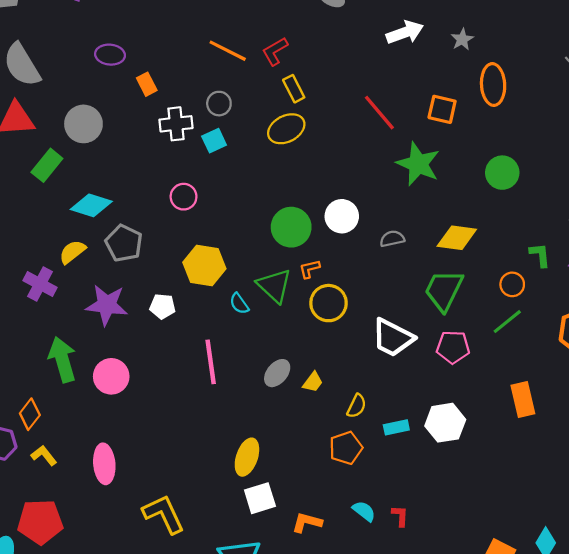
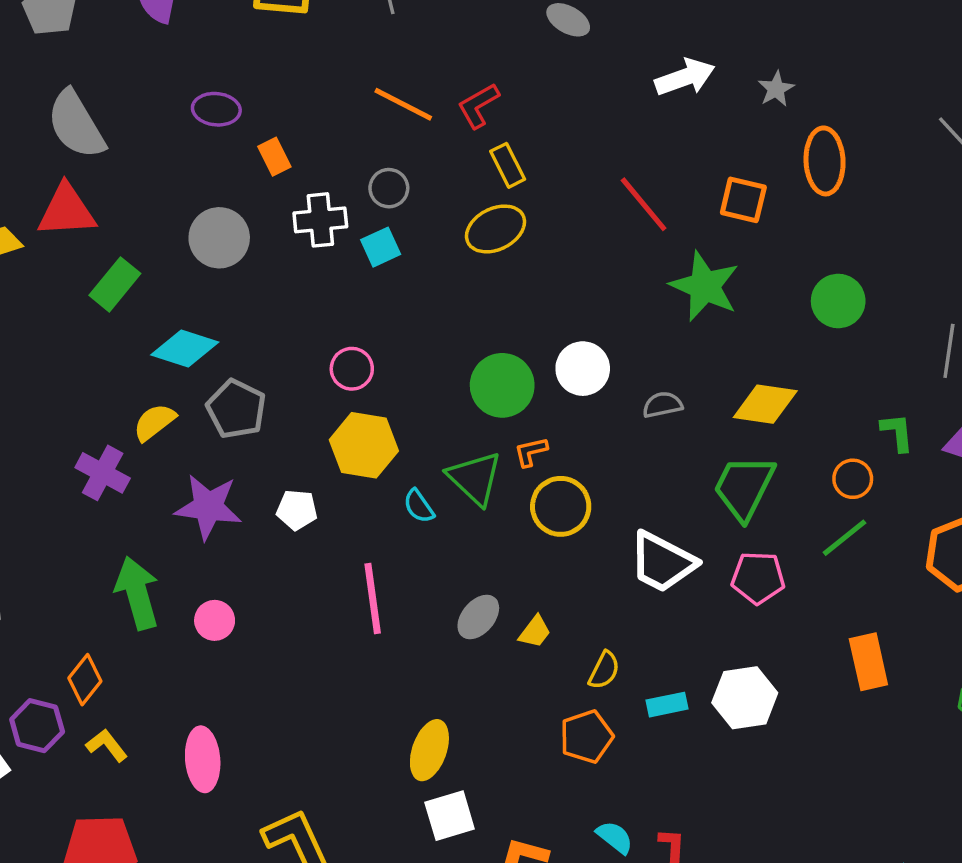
gray circle: (83, 124) -> (219, 238), moved
pink circle: (184, 197) -> (352, 369), moved
pink circle: (111, 376) -> (215, 620), size x0.7

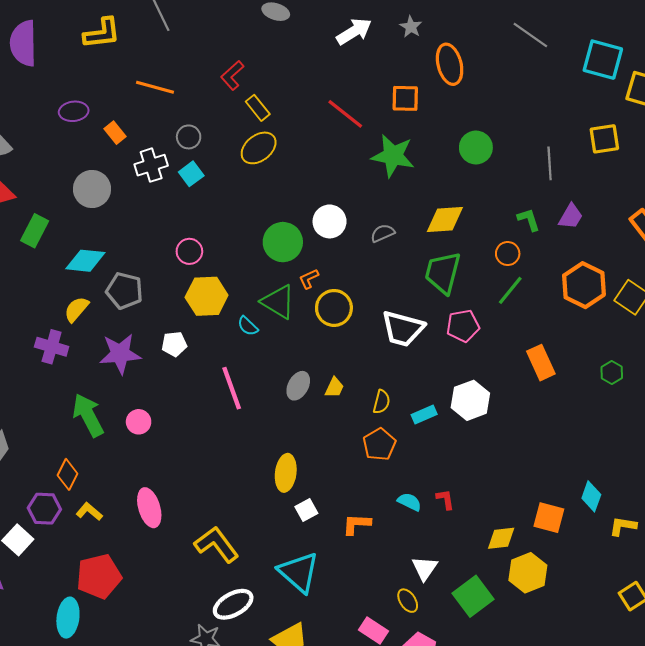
orange line: (403, 104) -> (155, 87), moved
white square: (450, 816) -> (306, 510), size x0.7

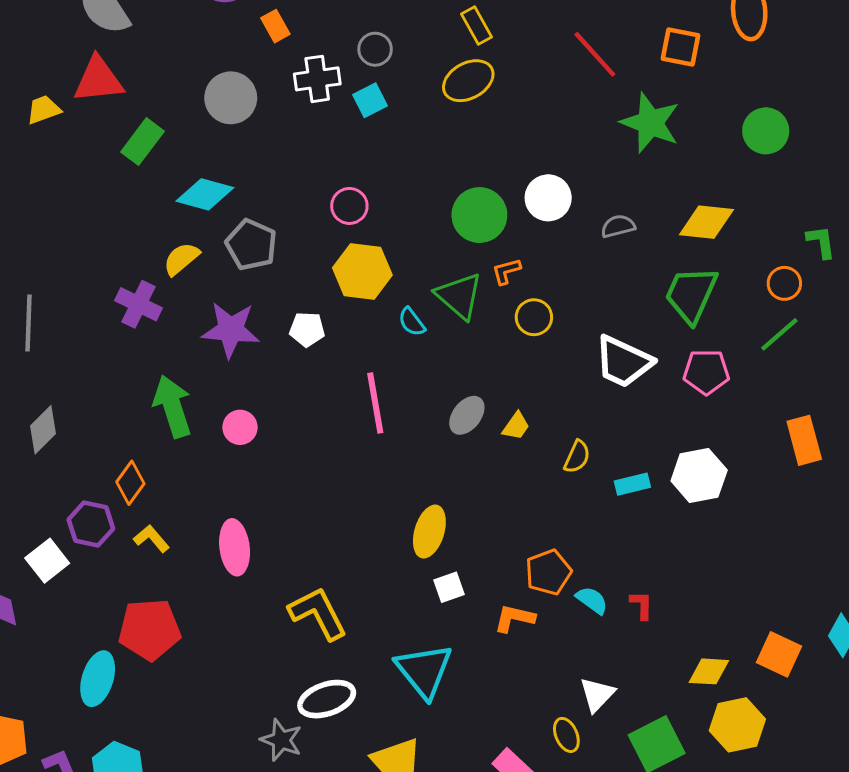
yellow circle: (334, 308) -> (534, 317), size x0.7
orange pentagon: (379, 444) -> (548, 572), moved

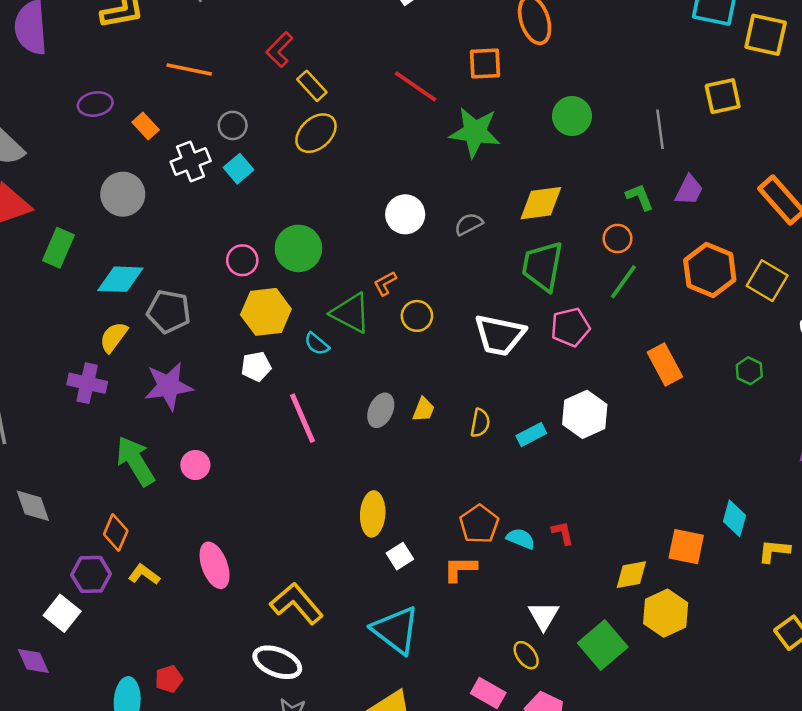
green circle: (479, 215) -> (298, 248), moved
white pentagon: (307, 329) -> (256, 367), moved
gray diamond: (43, 430) -> (33, 506), turned -51
red pentagon: (150, 629) -> (169, 679), moved, size x0.5
white ellipse: (327, 699) -> (277, 662), moved, turned 54

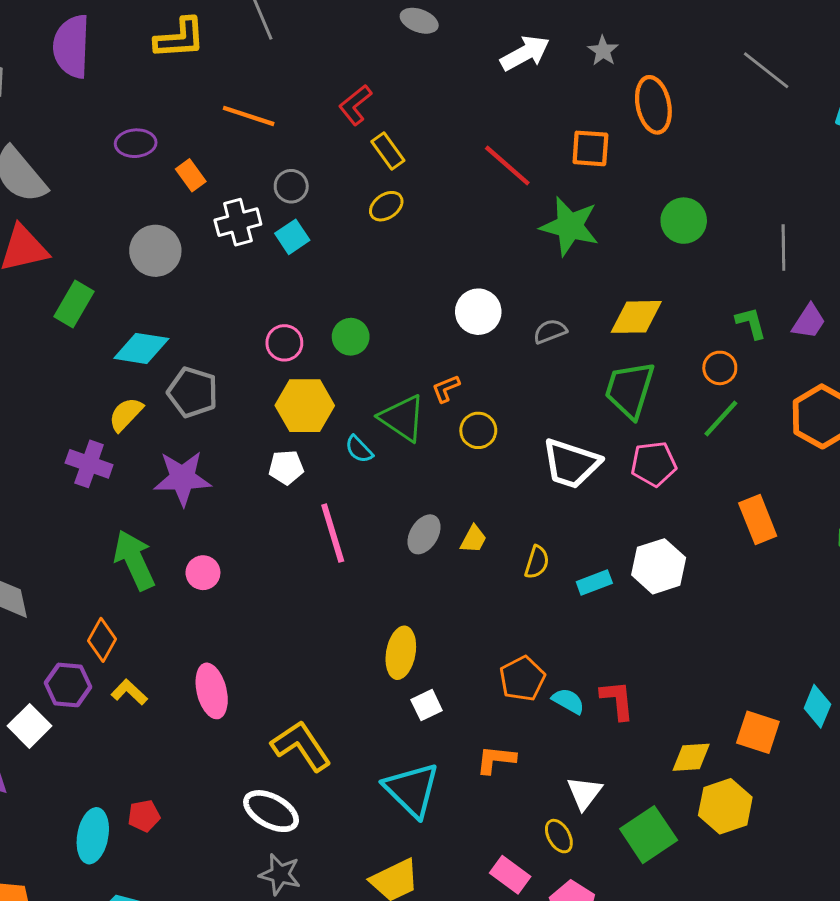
yellow ellipse: (316, 133) -> (386, 206), size x0.7
green circle: (298, 248) -> (351, 337), size x0.7
red L-shape: (563, 533) -> (617, 700), size x1.4
orange L-shape: (460, 569) -> (496, 760), moved

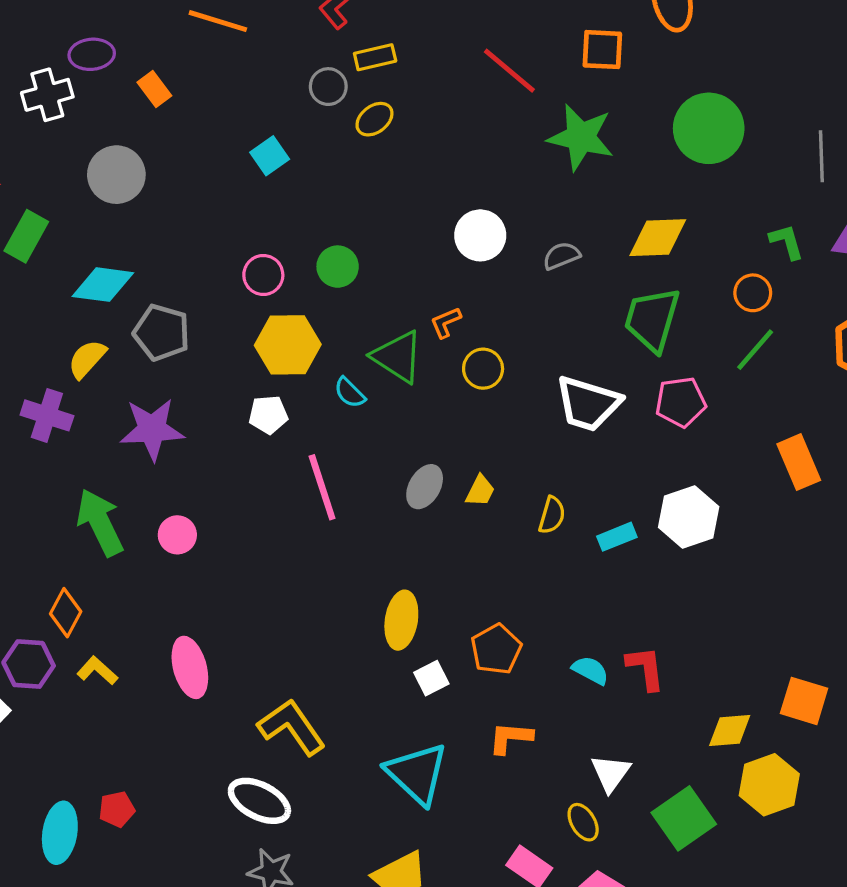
yellow rectangle: (388, 151) -> (375, 57), turned -66
gray circle: (291, 186) -> (328, 87), moved
green circle: (684, 221) -> (709, 128), size x1.4
white cross: (238, 222) -> (47, 95), moved
orange pentagon: (522, 679) -> (496, 649), moved

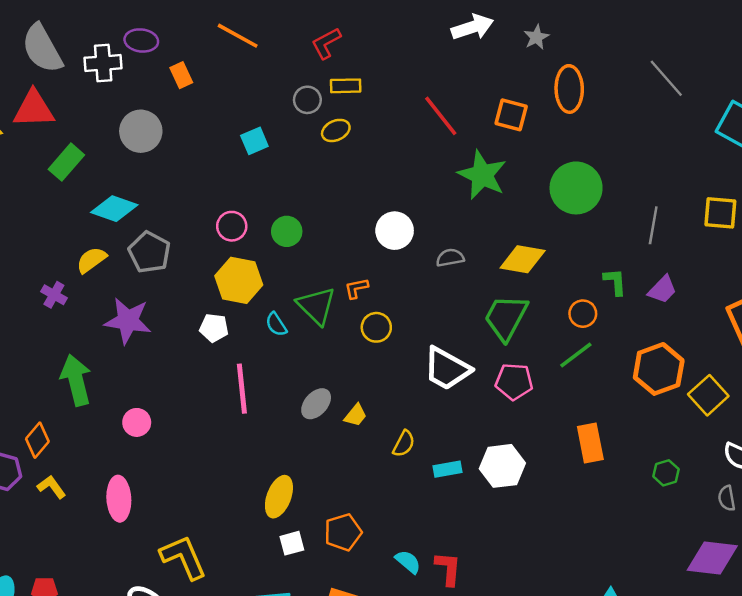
purple cross: (47, 415) -> (54, 295), size x0.7
pink circle: (177, 535) -> (137, 422), moved

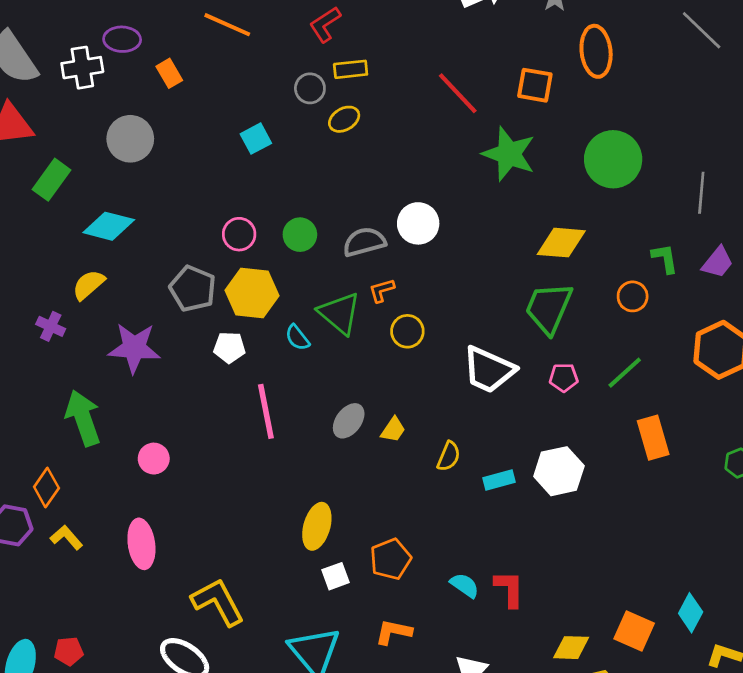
gray pentagon: (149, 252) -> (193, 289), moved
gray semicircle: (450, 258) -> (364, 242), moved, size x1.4
green line: (576, 355) -> (625, 373), moved
pink pentagon: (514, 382) -> (564, 378), size x0.7

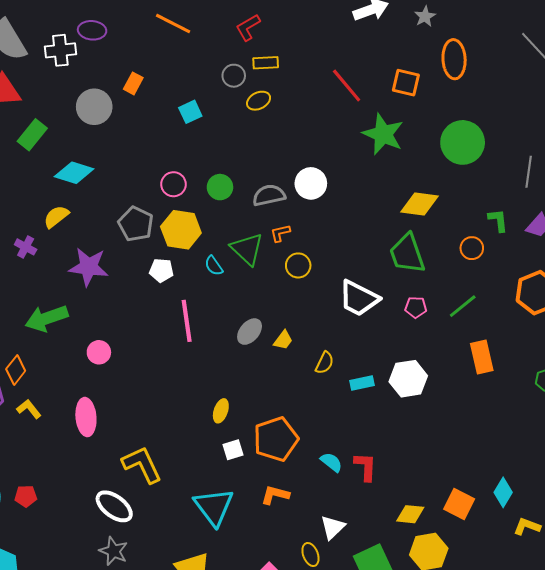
orange rectangle: (169, 73) -> (133, 83), moved, turned 55
green trapezoid: (549, 308) -> (407, 254), turned -45
green arrow: (83, 418) -> (47, 318), turned -93
yellow ellipse: (317, 526) -> (221, 411), size x0.7
orange pentagon: (391, 559) -> (276, 439), size x1.4

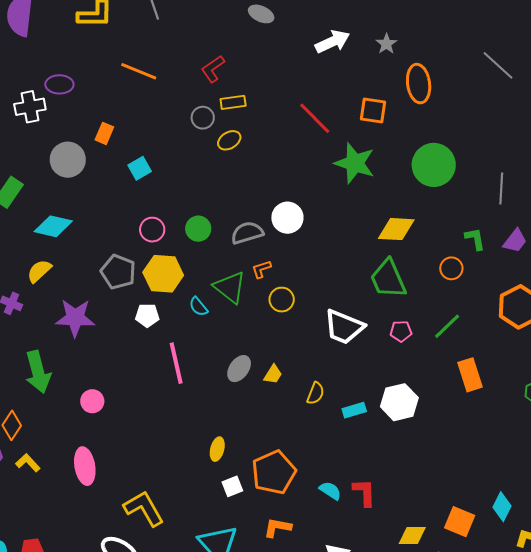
cyan square: (190, 112) -> (140, 168), moved
green arrow: (47, 318) -> (38, 372), turned -81

